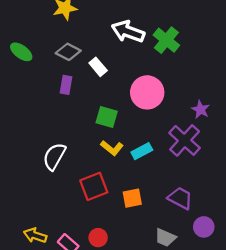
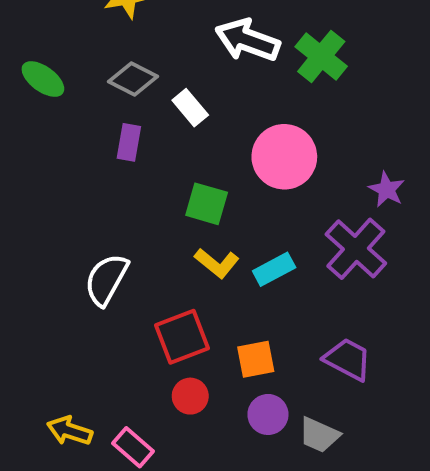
purple circle: (204, 227) -> (268, 414), moved
red circle: (98, 238) -> (190, 396), moved

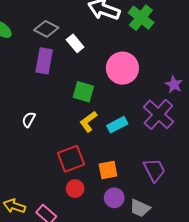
purple rectangle: (129, 142) -> (44, 61), size x1.4
yellow L-shape: (217, 263) -> (88, 122), turned 105
white semicircle: (106, 279) -> (29, 120), moved, size x0.6
purple trapezoid: (348, 359) -> (154, 170), turned 35

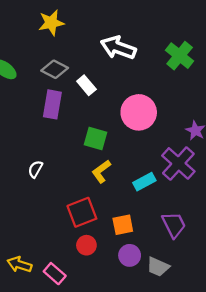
green cross: (141, 18) -> (180, 56), moved
cyan rectangle: (117, 125) -> (144, 182), moved

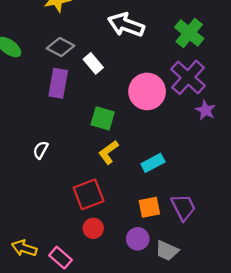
purple cross: (178, 163) -> (188, 77), moved
orange square: (123, 225) -> (149, 207), moved

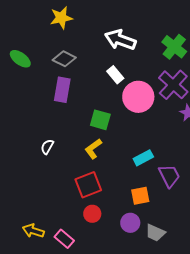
white rectangle: (93, 63) -> (115, 75), moved
yellow L-shape: (108, 152) -> (93, 149), moved
purple trapezoid: (183, 207) -> (169, 176), moved

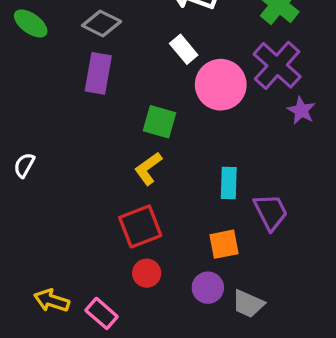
white semicircle: (47, 147) -> (24, 165), moved
cyan rectangle: (143, 158) -> (229, 183), turned -60

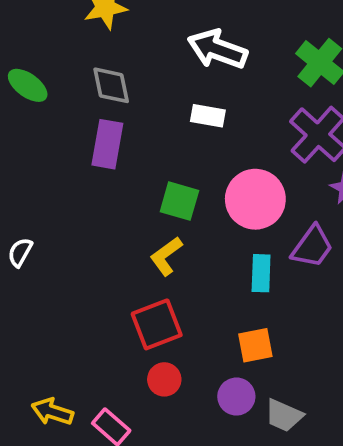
gray diamond: (102, 23) -> (111, 85), turned 51
white rectangle: (184, 49) -> (208, 116), turned -40
pink circle: (221, 85) -> (255, 199), moved
purple trapezoid: (271, 212) -> (312, 247), moved, turned 63

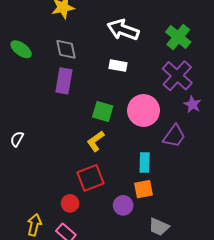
cyan rectangle: (261, 273) -> (145, 163), moved
red circle: (164, 379) -> (70, 203), moved
purple circle: (236, 397) -> (123, 205), moved
yellow arrow: (52, 412) -> (34, 225), turned 85

